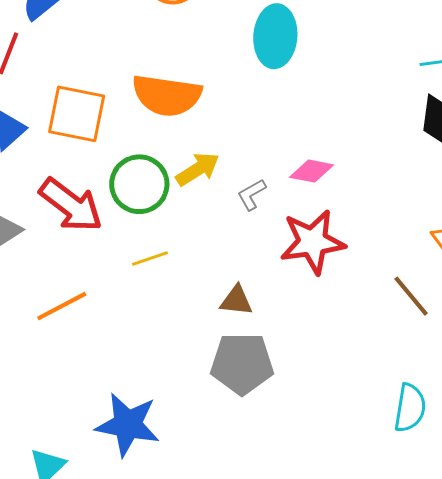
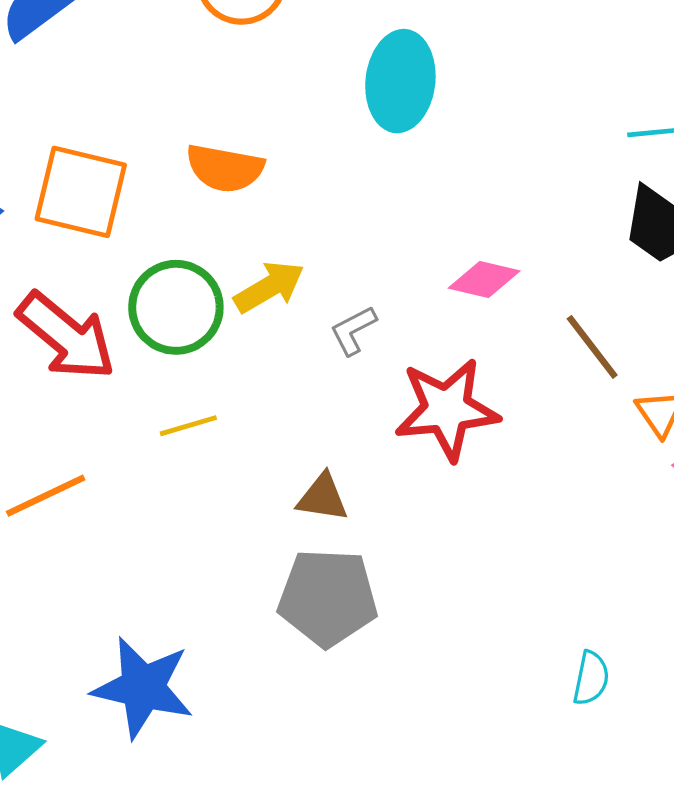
orange semicircle: (167, 95) -> (225, 168), size x0.7
pink diamond: (312, 171) -> (484, 280), moved
brown line: (411, 296) -> (592, 347), moved
cyan semicircle: (410, 408) -> (591, 678), size x0.7

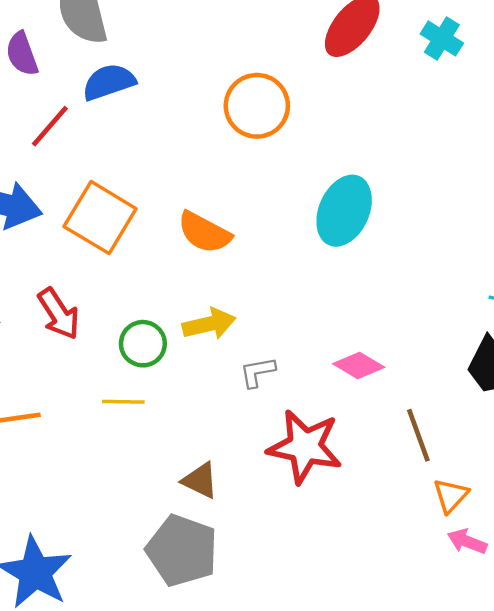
green circle: (176, 307) -> (143, 344), moved, size x0.7
red arrow: (66, 336) -> (59, 314), size x0.7

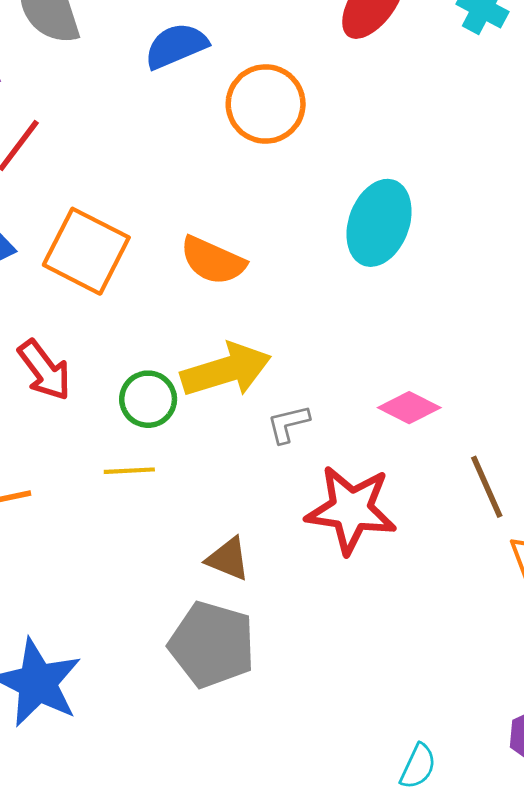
blue semicircle: (109, 82) -> (176, 46), moved
yellow arrow: (209, 324) -> (226, 370), size x1.4

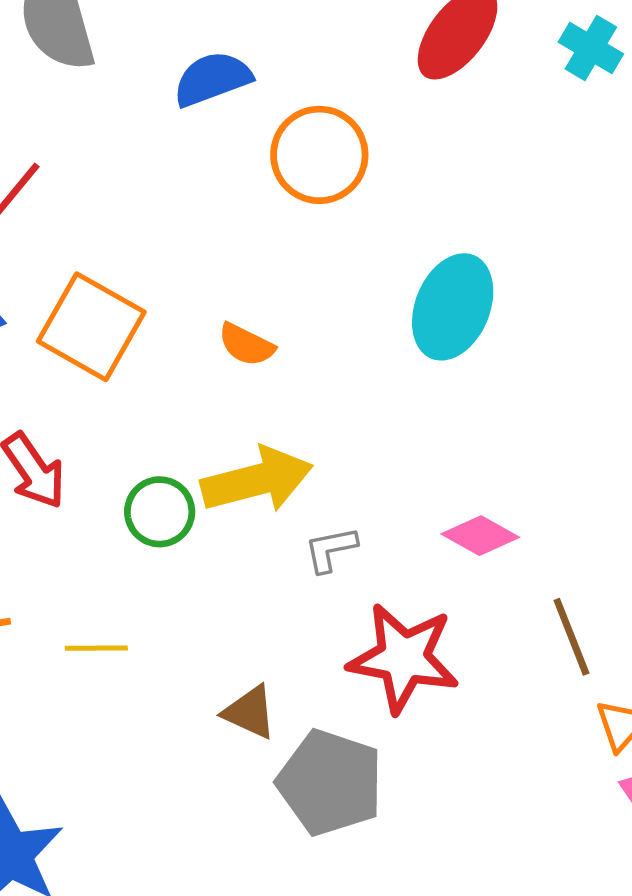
orange semicircle: (213, 261) -> (246, 345), size x0.7
yellow line: (129, 471) -> (96, 648), moved
gray pentagon: (212, 644) -> (330, 783), moved

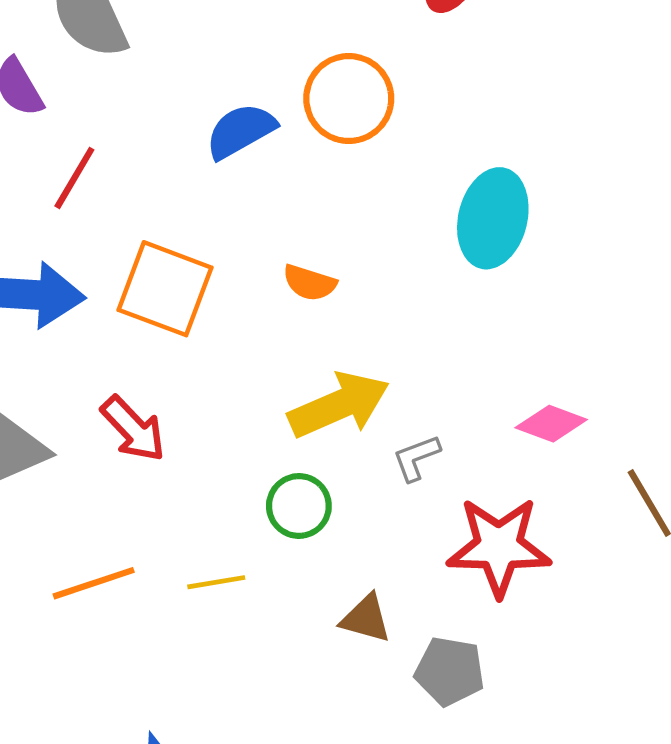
blue semicircle: (212, 79) -> (241, 131), moved
green circle: (160, 512) -> (299, 506), moved
gray pentagon: (330, 783) -> (450, 671), size x0.7

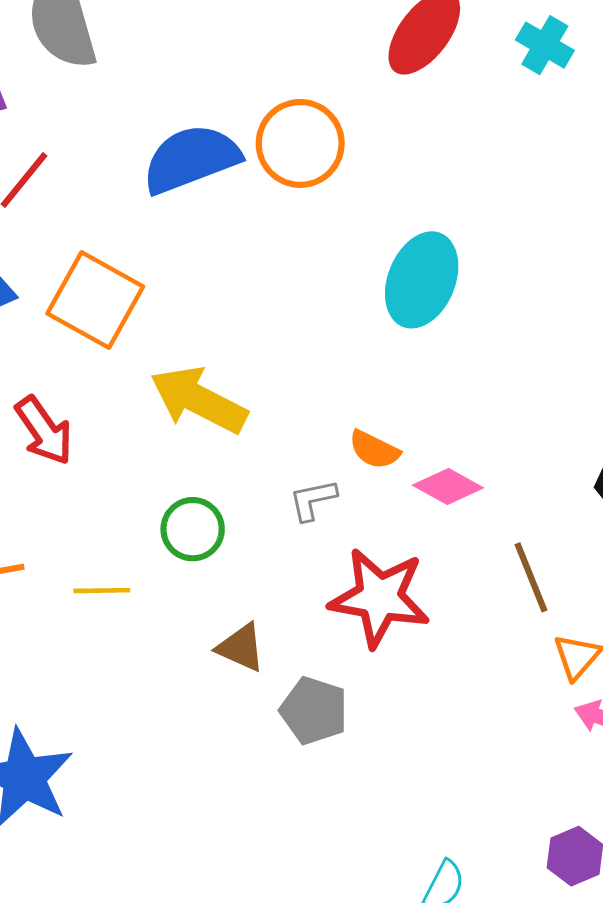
blue semicircle: (241, 131) -> (191, 159), size x1.4
orange semicircle: (310, 283) -> (374, 450), moved
yellow arrow: (339, 405) -> (199, 400), moved, turned -138

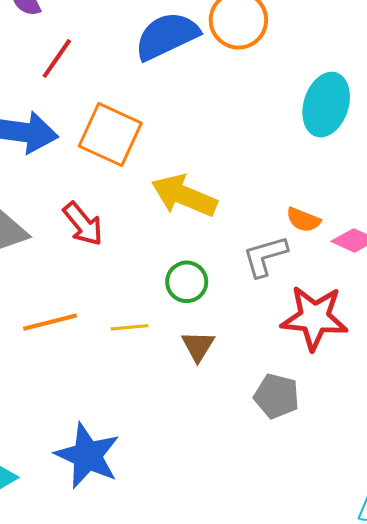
gray L-shape: (313, 500) -> (265, 256), size x1.4
brown triangle: (241, 647) -> (198, 346), moved, turned 42

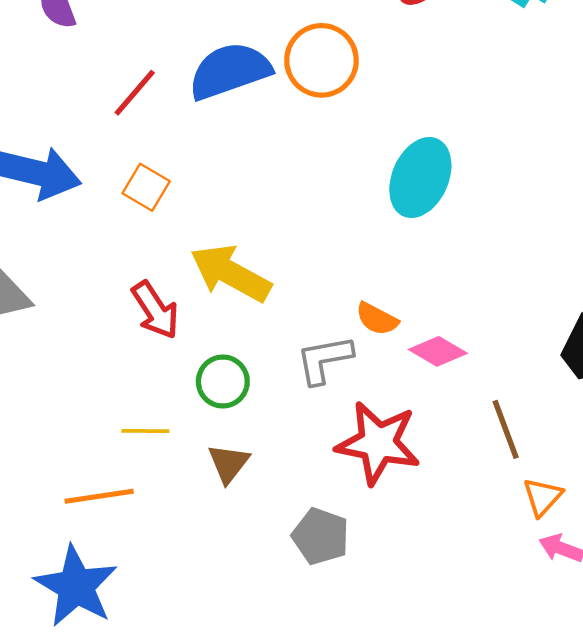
red line: (57, 58) -> (135, 93), moved
orange square: (110, 135) -> (146, 187), size x0.6
red arrow: (83, 224) -> (155, 310), moved
orange line: (50, 322) -> (99, 496), moved

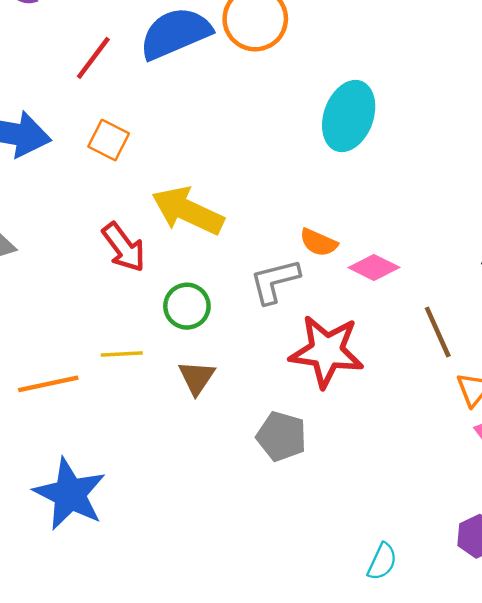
orange line: (99, 496) -> (48, 384), moved

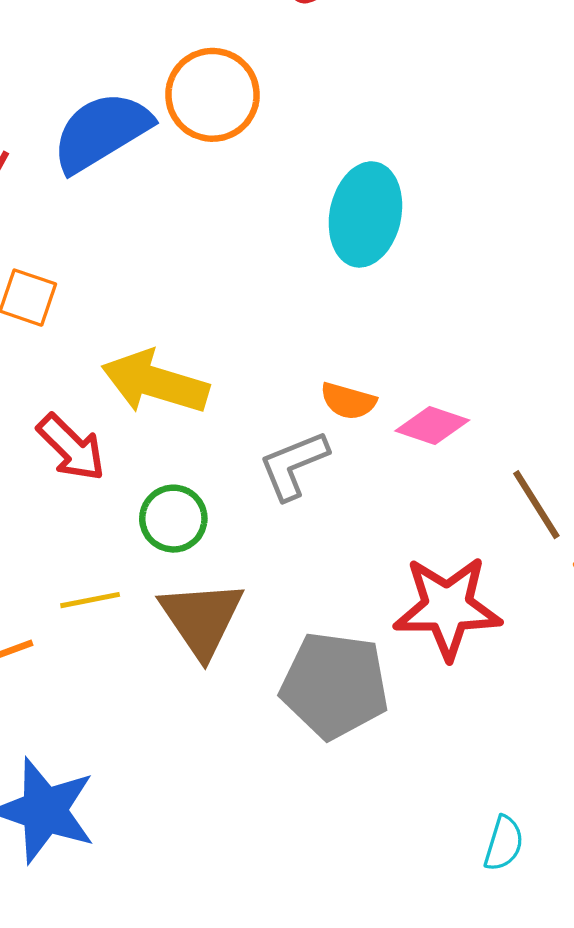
red star: (327, 351) -> (447, 608), moved
brown triangle: (197, 378) -> (202, 619), size x1.6
gray pentagon: (281, 436) -> (335, 685), size x1.5

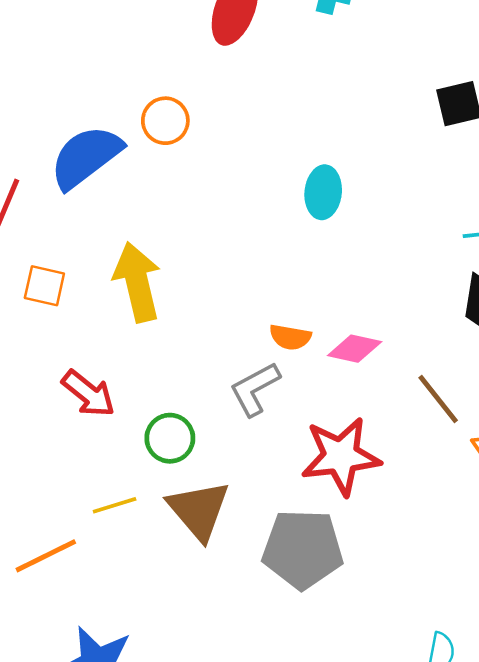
orange circle: (212, 95) -> (165, 121), size x0.7
cyan ellipse: (365, 214) -> (323, 192), moved, size x0.7
yellow arrow: (155, 382) -> (137, 282), moved, turned 66
red star: (447, 608) -> (341, 456), moved

